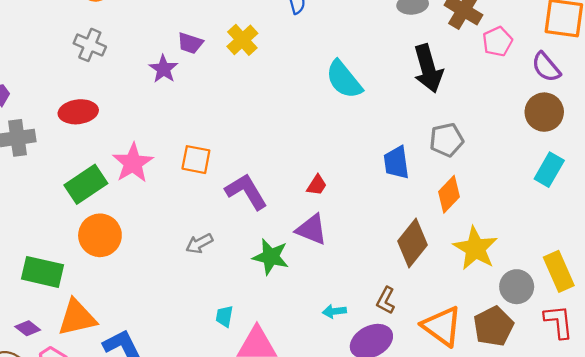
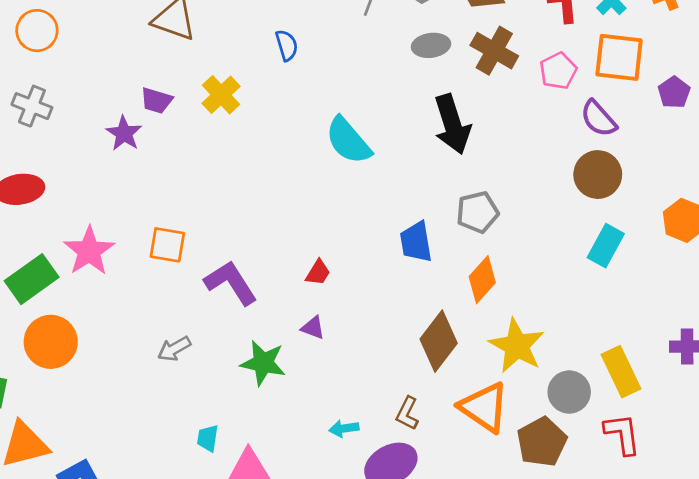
pink pentagon: (497, 42) -> (558, 71), moved
purple triangle: (312, 229) -> (313, 328), size x0.6
orange triangle: (442, 326) -> (484, 407), moved

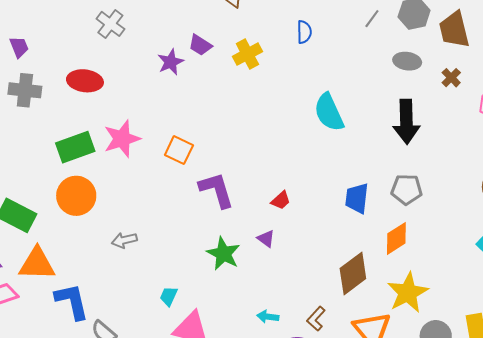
brown cross: (494, 51) -> (451, 78), size x0.6
gray arrow: (174, 349) -> (124, 240), moved

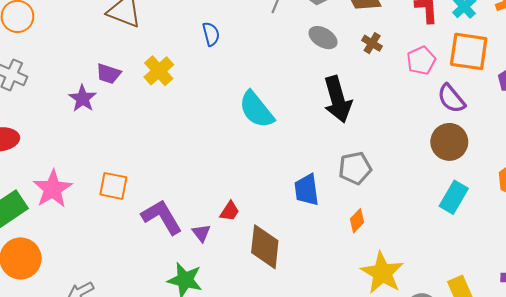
gray ellipse: (407, 61) -> (323, 38), turned 36
orange diamond: (396, 238) -> (357, 221), size x0.7
purple triangle: (266, 239) -> (201, 233), moved, turned 30
brown diamond: (353, 274) -> (265, 247), moved, turned -33

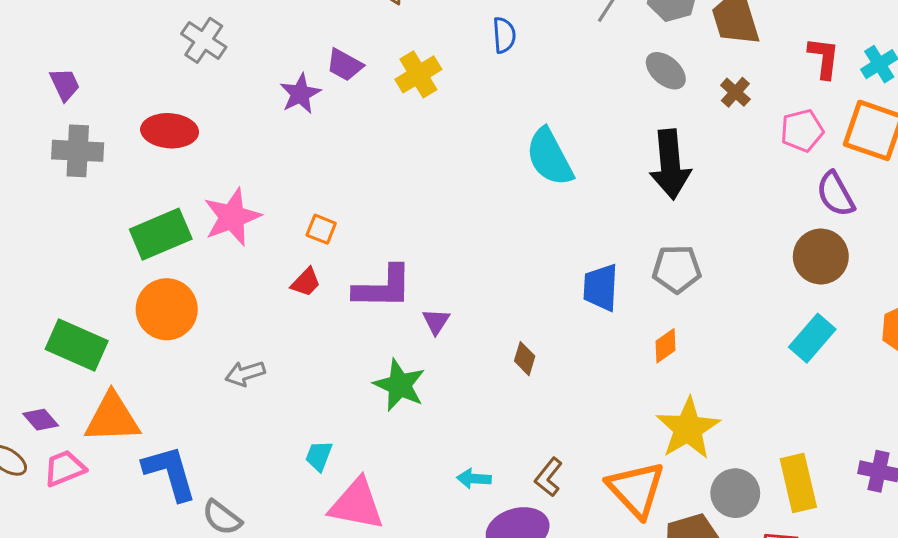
orange square: (113, 186) -> (321, 229), size x0.7
red trapezoid: (230, 211) -> (306, 282), moved
purple L-shape: (162, 217) -> (383, 287), turned 111
brown diamond: (265, 247) -> (525, 359), size x0.5

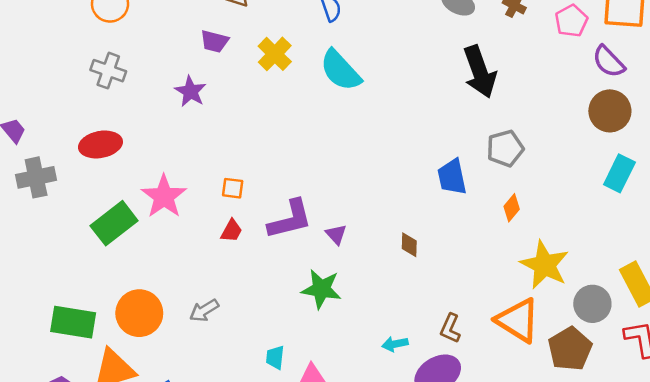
purple trapezoid: (345, 65) -> (214, 41), moved
cyan semicircle: (550, 157) -> (340, 70), moved
orange circle: (167, 309) -> (139, 313), moved

